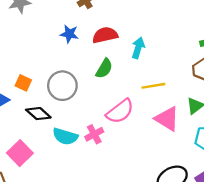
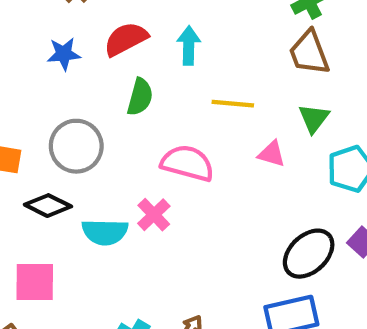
yellow line: (153, 86) -> (233, 104), turned 30
pink semicircle: (120, 111) -> (187, 163), turned -112
pink triangle: (167, 119) -> (272, 154), size x0.6
pink square: (20, 153) -> (35, 282), turned -30

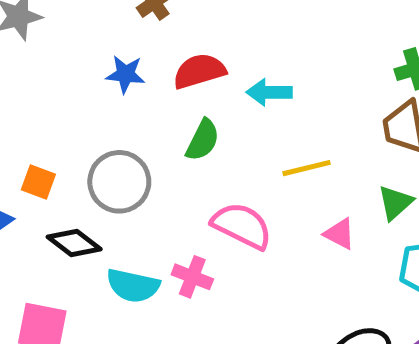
cyan arrow: (189, 46) -> (269, 92), turned -102
yellow line: (233, 104) -> (307, 168), turned -30
pink cross: (154, 215) -> (192, 277), turned -36

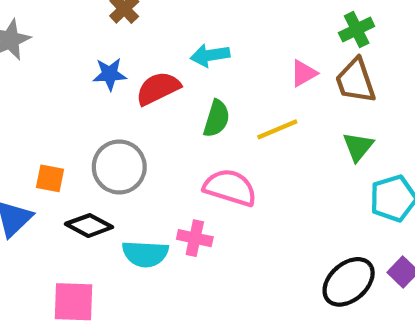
red semicircle: (199, 71) -> (158, 88), moved
cyan arrow: (269, 92) -> (210, 55), moved
green semicircle: (203, 140) -> (217, 119), moved
pink triangle: (340, 234) -> (304, 73), moved, turned -48

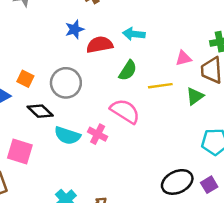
blue star: (110, 74) -> (75, 29), turned -30
green triangle: (358, 147) -> (195, 96), moved

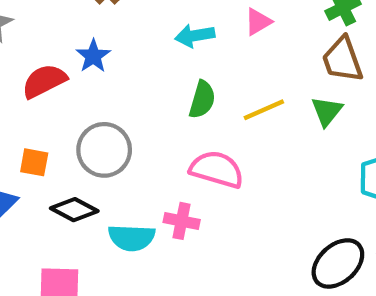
red semicircle: (100, 45) -> (44, 81), moved
pink triangle: (183, 58) -> (258, 22), moved

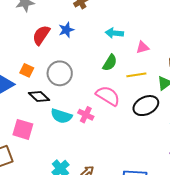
pink triangle: (258, 22) -> (143, 47), moved
red semicircle: (44, 81) -> (41, 35), turned -45
black ellipse: (338, 263) -> (146, 106), moved

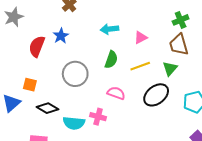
gray circle: (60, 73) -> (75, 74), moved
pink semicircle: (108, 96) -> (116, 93), size x0.7

